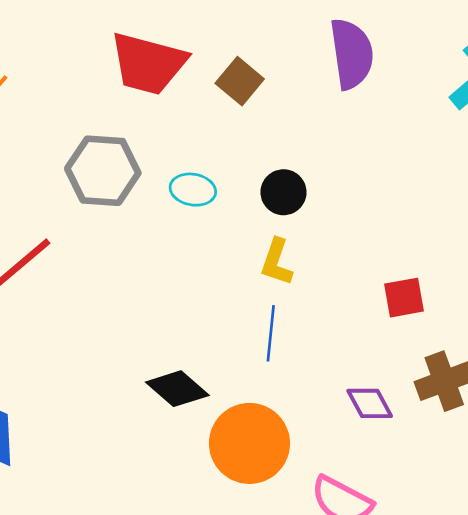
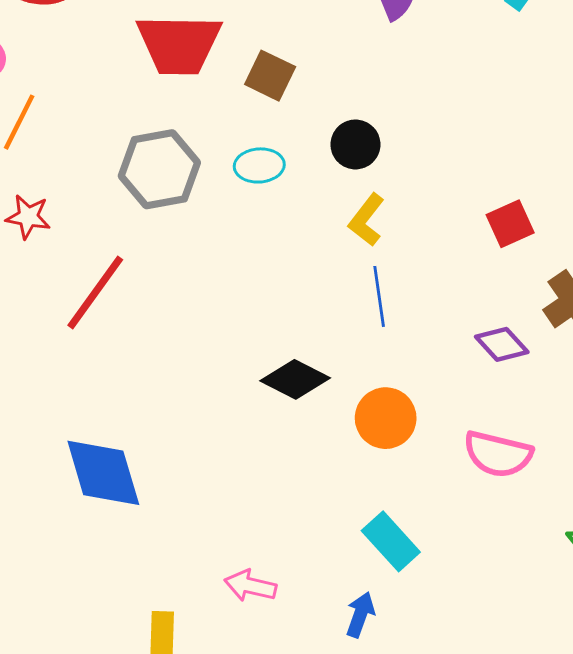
brown square: (240, 81) -> (270, 76), moved
yellow L-shape: (277, 262) -> (366, 220), turned 33
orange circle: (249, 443) -> (386, 418), size x0.7

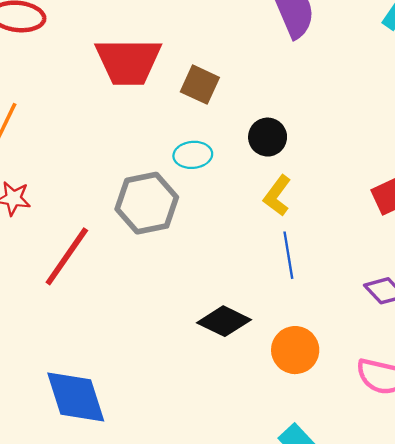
gray hexagon: (159, 169) -> (147, 203), moved

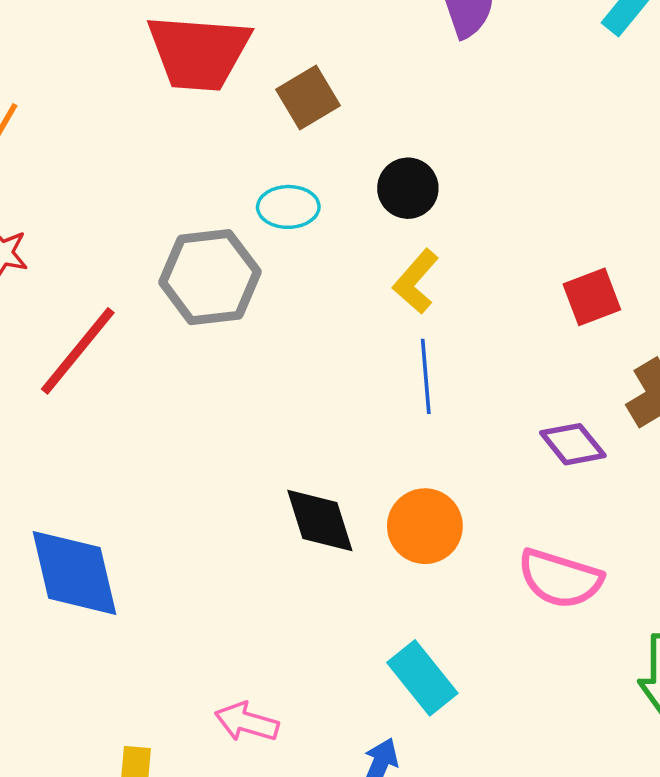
brown square: (200, 85) -> (308, 97), turned 30
black diamond: (224, 321) -> (320, 521), moved, turned 42

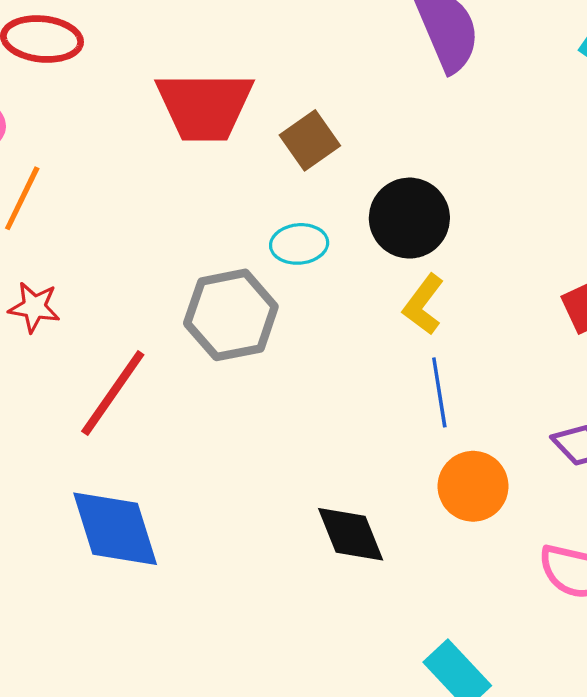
black circle: (408, 188) -> (409, 218), size x1.4
orange circle: (425, 526) -> (473, 486), moved
blue diamond: (74, 573) -> (115, 529), moved

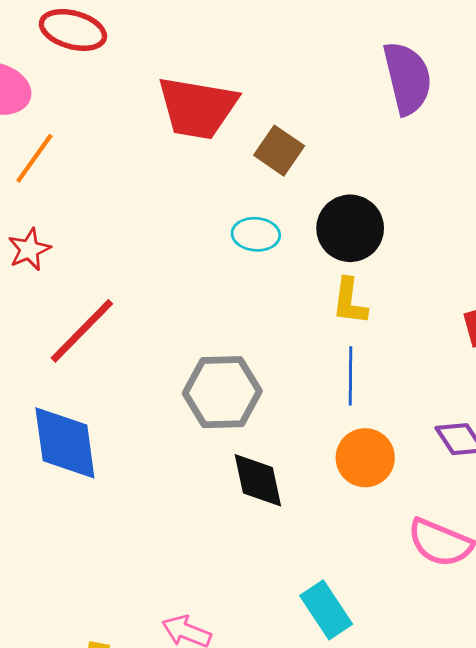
brown square: (310, 140) -> (279, 151), turned -30
yellow L-shape: (423, 305) -> (350, 301), turned -39
red star: (34, 307) -> (29, 249), turned 30
gray hexagon: (231, 315) -> (222, 392), moved

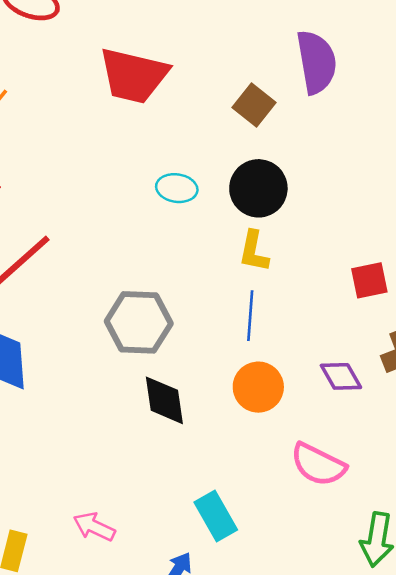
brown square: (279, 151) -> (254, 105), moved

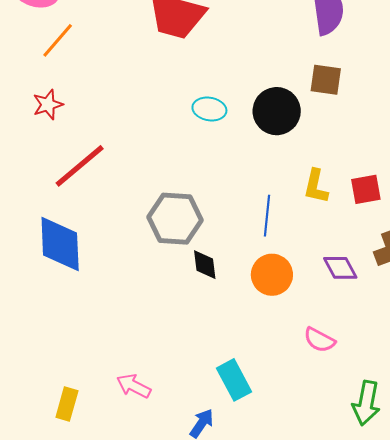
brown square: (254, 105) -> (326, 80), moved, turned -32
yellow L-shape: (254, 251) -> (316, 186), moved
black diamond: (164, 400) -> (205, 265), moved, size x0.7
pink semicircle: (318, 465) -> (319, 340), size x0.7

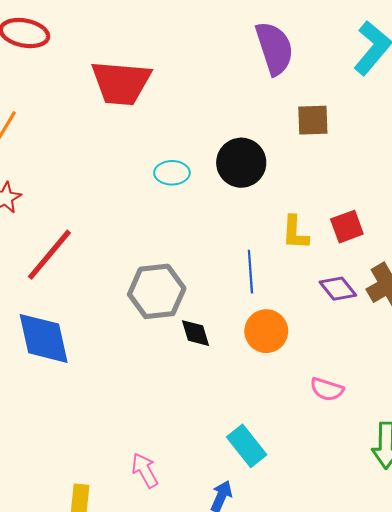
brown square: (326, 80) -> (313, 120), moved
purple diamond: (340, 268) -> (338, 289), moved
pink arrow: (134, 386) -> (145, 470), turned 44

